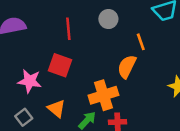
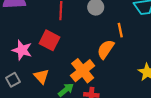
orange cross: (103, 95) -> (83, 71), turned -30

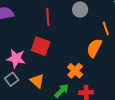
orange cross: (83, 71) -> (75, 71), size x0.7
gray square: (13, 80) -> (12, 79), moved

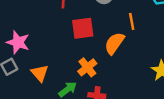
red square: (41, 46) -> (83, 28), moved, turned -36

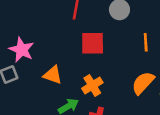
orange semicircle: (114, 43) -> (143, 83), moved
orange triangle: (40, 73) -> (53, 75), moved, turned -36

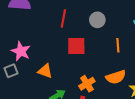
orange semicircle: (143, 83) -> (116, 77), turned -150
orange cross: (92, 85) -> (87, 84), moved

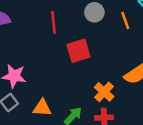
orange line: (118, 45) -> (125, 20), moved
orange triangle: (45, 71) -> (42, 108), moved

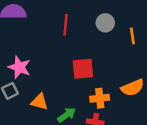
red square: (78, 51) -> (83, 69), moved
orange cross: (104, 92) -> (100, 98), turned 30

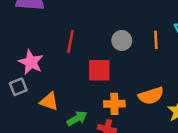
gray circle: (105, 23) -> (122, 41), moved
red line: (66, 25) -> (70, 41), moved

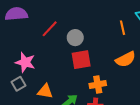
red line: (70, 41) -> (50, 29), moved, turned 42
gray circle: (122, 41) -> (75, 38), moved
orange semicircle: (151, 96) -> (126, 59), moved

